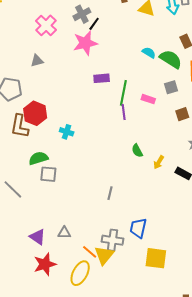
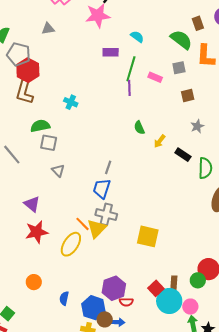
cyan semicircle: (149, 53) -> (137, 37), moved
red hexagon: (35, 113) -> (28, 70), moved
blue trapezoid: (138, 228) -> (102, 188), moved
gray triangle: (64, 233) -> (58, 170), moved, turned 40

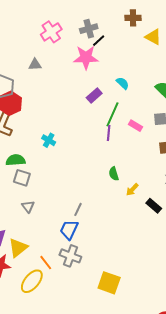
purple rectangle: (111, 52) -> (94, 95), turned -49
yellow triangle: (97, 229) -> (18, 248), moved

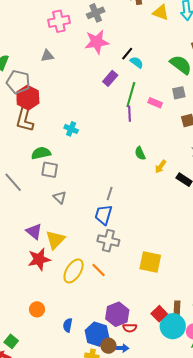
pink cross: (51, 32) -> (59, 21), turned 30
black line: (99, 41) -> (127, 54), moved
orange line: (46, 263) -> (99, 270), moved

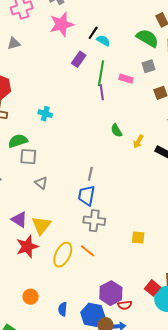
yellow square: (150, 262) -> (138, 238), size x0.6

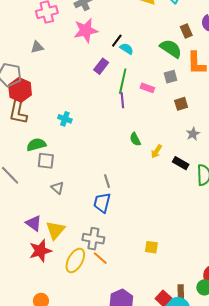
gray line: (90, 174) -> (107, 181), turned -32
gray cross: (94, 221) -> (93, 239), moved

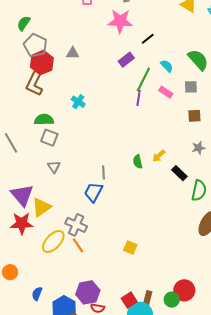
gray triangle: (37, 47) -> (73, 53), moved
cyan semicircle: (127, 49) -> (167, 66), moved
green semicircle: (135, 139) -> (138, 162), moved
purple triangle: (34, 223) -> (22, 195), size x1.4

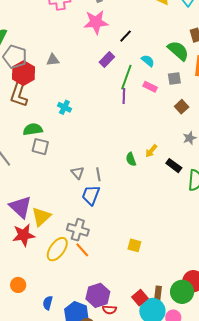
brown square: (194, 116) -> (182, 107), turned -32
gray triangle: (54, 167) -> (78, 173), moved
green circle: (172, 300) -> (182, 292), size x1.5

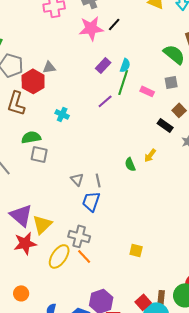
black line: (126, 36) -> (114, 24), moved
cyan semicircle: (148, 61) -> (125, 65), moved, turned 72
red hexagon: (23, 73) -> (33, 81), moved
purple line: (124, 96) -> (105, 101), moved, turned 49
black rectangle: (174, 166) -> (165, 125), moved

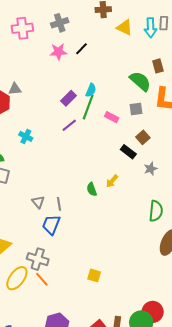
pink star: (91, 28) -> (58, 52), size x0.7
purple rectangle: (103, 65) -> (68, 98), moved

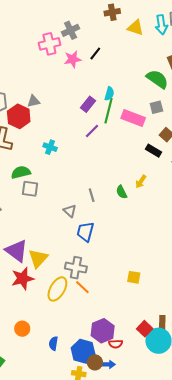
pink cross: (22, 28) -> (49, 44), moved
pink rectangle: (112, 117) -> (133, 118), size x1.6
gray line: (59, 204) -> (92, 195), moved

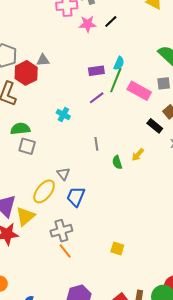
purple rectangle: (88, 104) -> (96, 71), turned 35
cyan cross: (50, 147) -> (63, 115), moved
gray line: (92, 195) -> (96, 144), moved
gray cross: (76, 268) -> (61, 231), turned -35
yellow ellipse: (57, 289) -> (44, 191), moved

